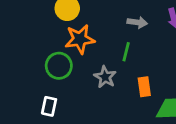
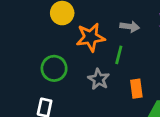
orange star: (80, 39) -> (90, 37), moved

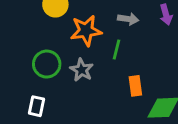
gray star: (99, 79) -> (82, 70), moved

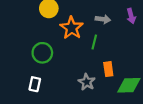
orange star: (86, 31) -> (72, 28), turned -30
gray star: (82, 70) -> (87, 82), moved

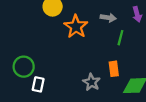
green line: (94, 42) -> (120, 38), moved
green circle: (42, 53) -> (24, 67), moved

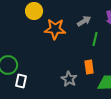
gray arrow: (108, 18) -> (84, 21), turned -40
orange star: (76, 27) -> (55, 29), turned -30

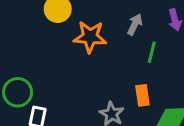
gray arrow: (84, 21) -> (135, 24), turned -32

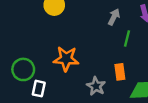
orange star: (90, 37) -> (66, 59), moved

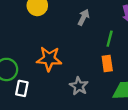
gray arrow: (114, 17) -> (84, 17), moved
orange rectangle: (120, 72) -> (107, 64), moved

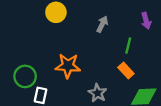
orange rectangle: (107, 64) -> (126, 70), turned -35

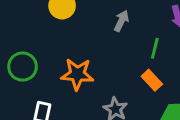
green circle: (25, 76) -> (23, 67), moved

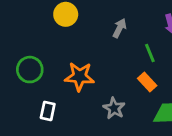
green line: (155, 48) -> (150, 53), turned -36

